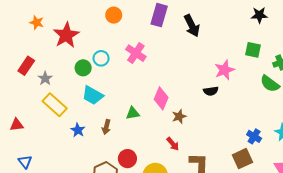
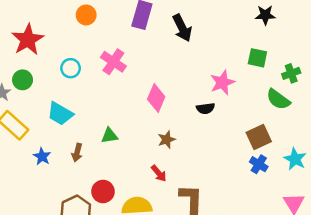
green circle: (83, 68) -> (23, 80), moved
pink diamond: (161, 98) -> (156, 98), moved
brown square: (242, 159) -> (259, 137), moved

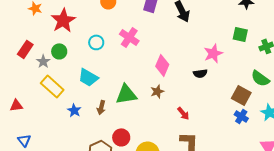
green semicircle: (278, 99) -> (260, 78), moved
green triangle: (109, 136) -> (126, 94), size x1.6
brown square: (259, 137) -> (241, 95), turned -36
brown star: (167, 140) -> (157, 91), moved
red arrow: (159, 173) -> (183, 113), moved

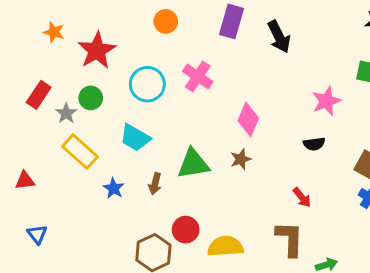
cyan circle: (96, 42) -> (147, 84), size x1.5
black semicircle: (200, 73) -> (314, 144), moved
red arrow: (183, 113) -> (302, 197), moved

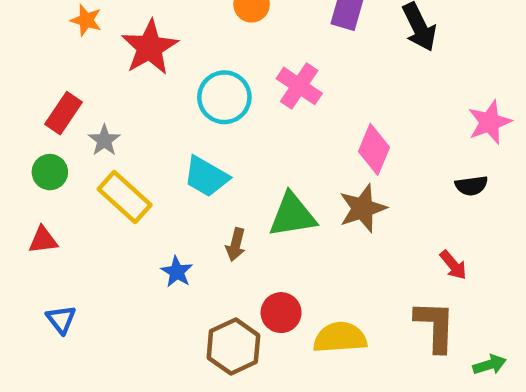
green circle: (91, 98) -> (50, 172), moved
brown star: (241, 159) -> (363, 208), size x1.5
blue star: (114, 188) -> (177, 272), moved

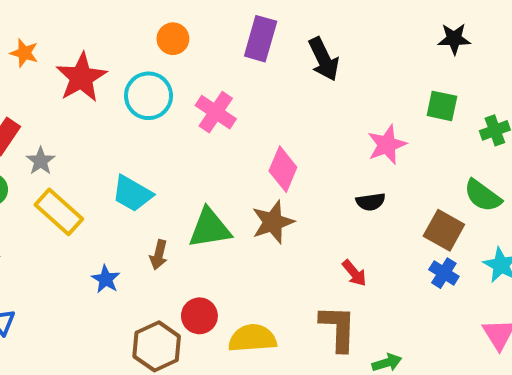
cyan circle: (224, 97) -> (149, 96), moved

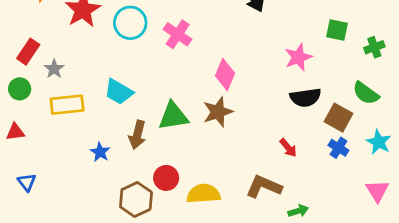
black semicircle: (371, 202) -> (305, 97), moved, size x1.5
yellow rectangle: (59, 212) -> (67, 105), turned -48
brown arrow: (159, 255) -> (137, 135), size x1.4
red arrow: (354, 273) -> (288, 148), moved
brown L-shape: (338, 328) -> (264, 187), turned -69

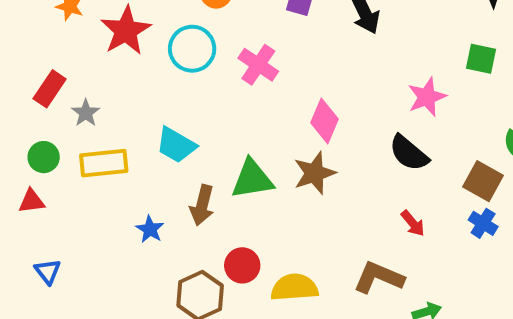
green circle: (20, 89) -> (44, 157), moved
black semicircle: (305, 97) -> (409, 153), moved, turned 48

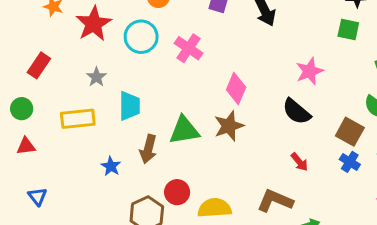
green square: (481, 59) -> (348, 30), moved
gray star: (86, 113) -> (96, 77), moved
cyan trapezoid: (176, 145) -> (130, 106), turned -120
green circle: (44, 157) -> (22, 109), moved

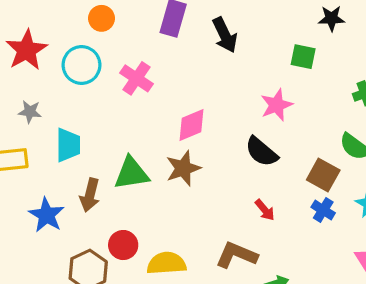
green square: (348, 30) -> (303, 57), moved
gray star: (96, 77) -> (30, 112), turned -30
pink diamond: (236, 89) -> (192, 125), turned 44
blue star: (111, 166) -> (46, 215), size x1.5

